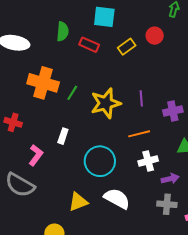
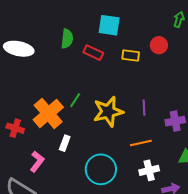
yellow rectangle: (127, 47) -> (131, 56), turned 42
orange cross: (43, 83) -> (48, 113), moved, turned 32

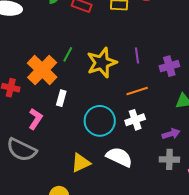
white cross: (149, 170) -> (135, 120), moved

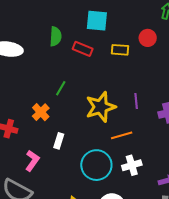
green line: (68, 54) -> (61, 88), moved
orange cross: (42, 70) -> (41, 112), size x0.6
orange line: (137, 91) -> (122, 135), moved

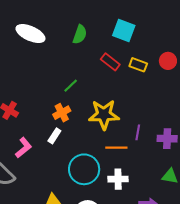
red rectangle: (83, 49) -> (110, 62), moved
purple line: (136, 101) -> (138, 132), moved
orange cross: (41, 112) -> (62, 113), moved

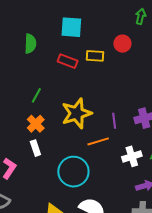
white rectangle: (54, 136) -> (35, 148), turned -35
white cross: (118, 179) -> (132, 156), moved

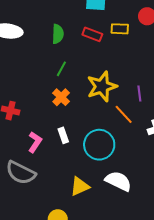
green semicircle: (30, 44) -> (58, 34), moved
orange line: (98, 141) -> (124, 114), turned 65
white rectangle: (35, 148) -> (63, 135), moved

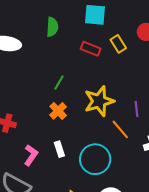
yellow rectangle: (120, 29) -> (118, 44), turned 54
green semicircle: (58, 34) -> (52, 27), moved

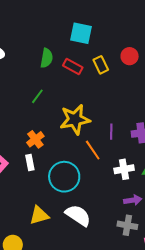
green semicircle: (52, 27) -> (47, 58), moved
orange cross: (58, 111) -> (35, 139), moved

